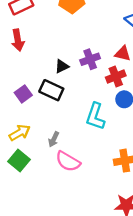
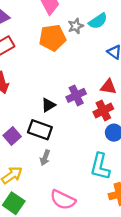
cyan L-shape: (95, 116) -> (100, 166), moved
gray arrow: (54, 139) -> (45, 158), moved

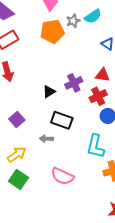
black rectangle: (40, 130) -> (62, 120), moved
gray arrow: (45, 158) -> (46, 139), turned 72

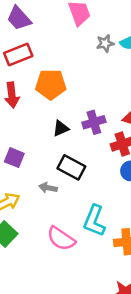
orange pentagon: (52, 31) -> (51, 84), moved
purple square: (17, 119) -> (14, 158), turned -35
cyan L-shape: (96, 146) -> (94, 221), moved

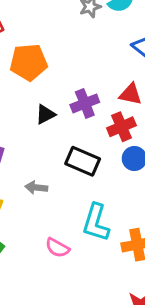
black rectangle: (71, 167) -> (83, 161), moved
pink semicircle: (61, 239) -> (57, 248), size x0.7

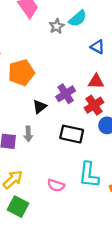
gray arrow: (36, 188) -> (28, 134), moved, turned -88
pink semicircle: (57, 248) -> (56, 185), moved

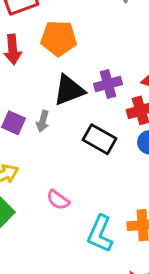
black triangle: (40, 107) -> (69, 90), size x1.6
cyan L-shape: (89, 175) -> (100, 234), moved

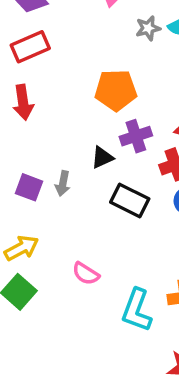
orange pentagon: (59, 38) -> (116, 90), moved
black triangle: (69, 90) -> (102, 157), moved, size x0.6

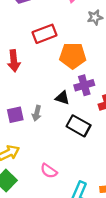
red rectangle: (30, 47) -> (44, 34), moved
black triangle: (102, 157) -> (62, 98), turned 40
purple square: (29, 187) -> (15, 115), turned -35

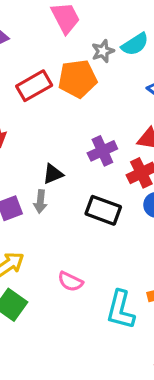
orange pentagon: (73, 56) -> (77, 79), moved
black triangle: (62, 98) -> (53, 174), moved, turned -32

